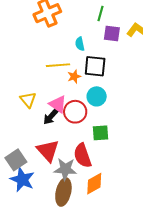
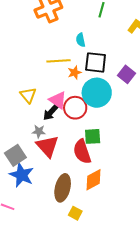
purple square: (112, 34) -> (127, 74), moved, turned 30
cyan circle: (97, 96) -> (97, 93), size x1.5
green square: (100, 133) -> (93, 136), moved
gray star: (65, 169) -> (39, 131), moved, size x0.6

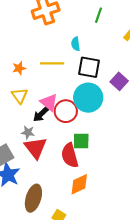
orange star: (75, 72) -> (19, 68), moved
brown ellipse: (63, 188) -> (33, 198), moved

